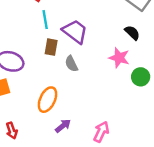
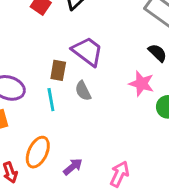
cyan line: (45, 20) -> (51, 100), moved
orange ellipse: (48, 100) -> (38, 152), moved

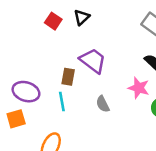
gray semicircle: (83, 91) -> (103, 104), moved

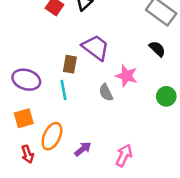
pink star: (139, 88) -> (126, 76), moved
orange square: (16, 119) -> (24, 118), moved

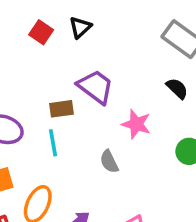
brown rectangle: (70, 64) -> (62, 109), turned 72
gray semicircle: (106, 92) -> (109, 162), moved

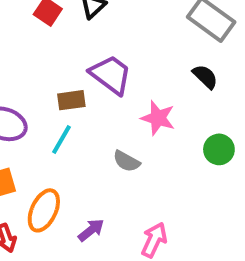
cyan line: (53, 143) -> (62, 140), turned 40
gray semicircle: (109, 162) -> (126, 161), turned -35

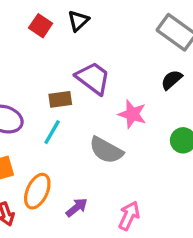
black semicircle: (205, 77) -> (172, 80), turned -85
gray semicircle: (126, 161) -> (106, 150), size x1.5

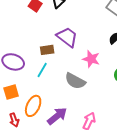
purple arrow: (77, 207) -> (57, 116), size x1.5

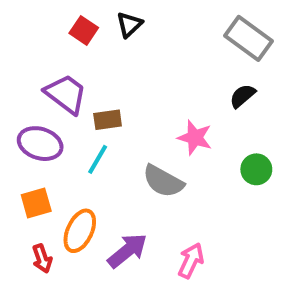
purple trapezoid: (67, 37) -> (66, 94), moved

